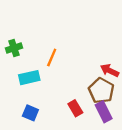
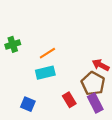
orange line: (52, 57) -> (47, 53), turned 35
cyan rectangle: (29, 78) -> (45, 73), moved

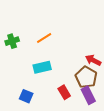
orange line: (47, 53) -> (44, 38), moved

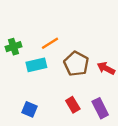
cyan rectangle: (42, 67) -> (36, 65), moved
brown pentagon: (86, 77) -> (76, 64), moved

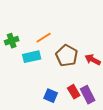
red rectangle: (73, 105) -> (74, 92), moved
blue square: (29, 109) -> (51, 96), moved

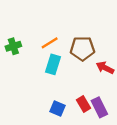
brown pentagon: (67, 56) -> (82, 49), moved, turned -30
cyan rectangle: (32, 57) -> (53, 64), moved, turned -60

